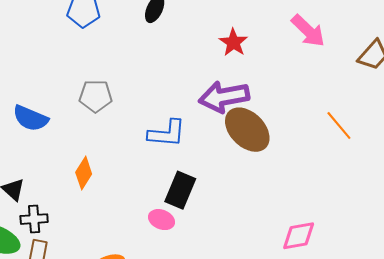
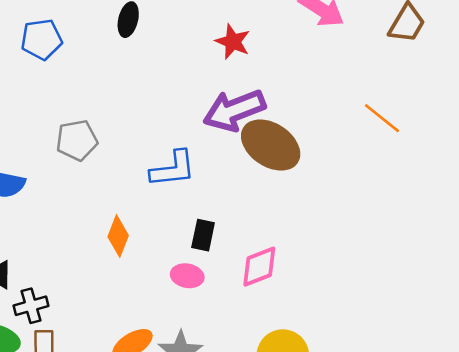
orange diamond: (84, 173) -> (118, 236), moved
black rectangle: (180, 190) -> (203, 235), size x0.7
pink diamond: (299, 236) -> (259, 267), moved

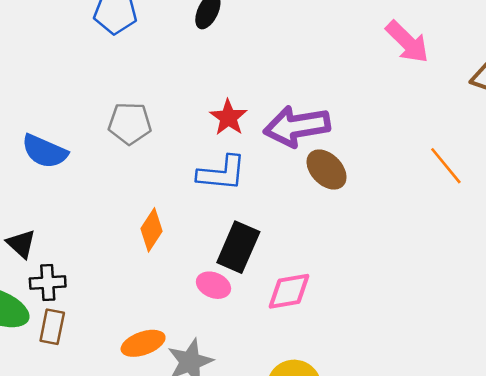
red star: (233, 42) -> (228, 117), moved
brown ellipse: (271, 145) -> (327, 170), size x0.7
black rectangle: (203, 235) -> (238, 247), size x1.5

